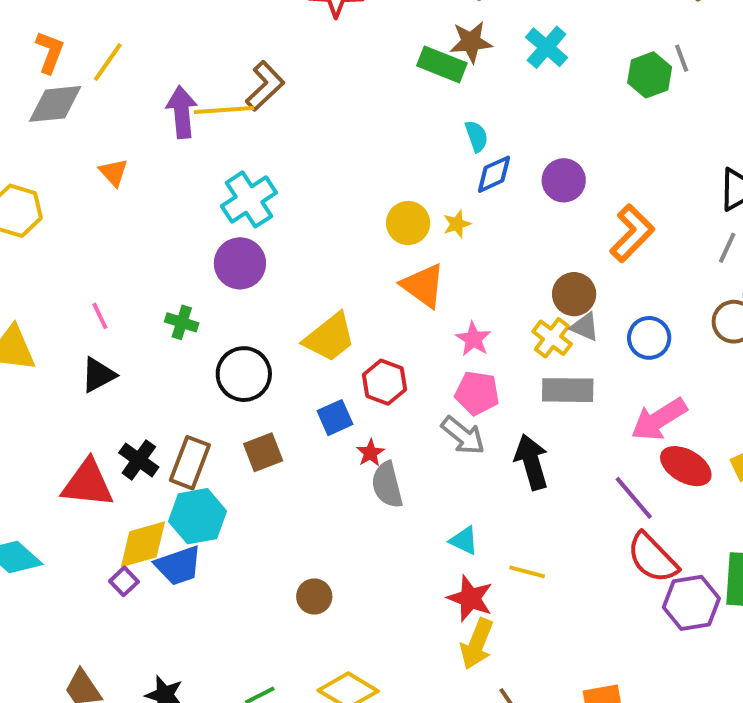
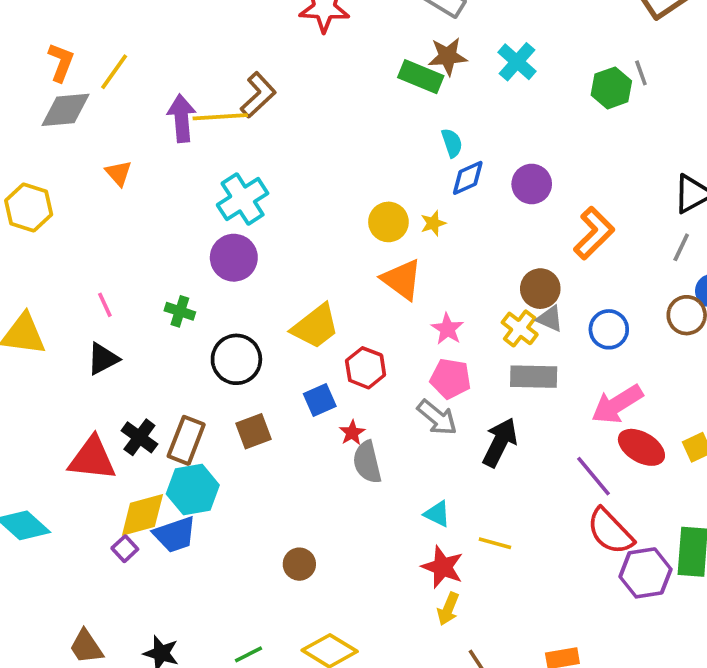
black arrow: (532, 462) -> (500, 442), turned 42
yellow arrow: (477, 644) -> (448, 609), size x0.7

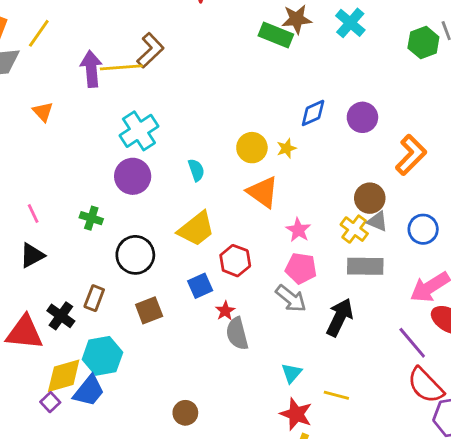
cyan semicircle: (452, 143) -> (196, 170), moved
brown rectangle: (186, 440) -> (94, 298), moved, size x0.7
cyan triangle: (437, 514) -> (292, 373), turned 45
blue trapezoid: (175, 535) -> (89, 391), turned -32

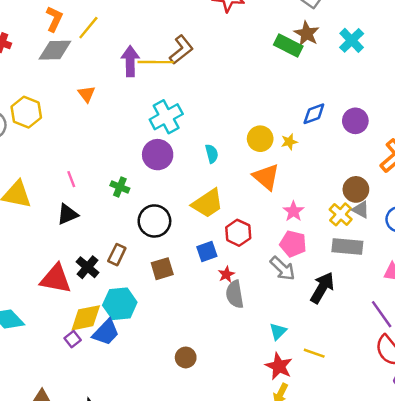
brown star: (297, 19) -> (307, 34), turned 30

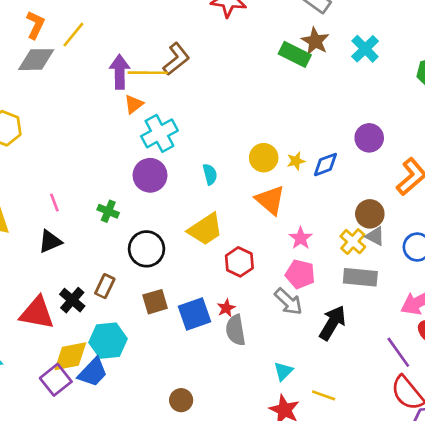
orange triangle: (87, 94) -> (134, 104), moved, turned 30
blue diamond: (314, 114) -> (325, 165), moved
blue square: (207, 251) -> (195, 314), moved, size x1.4
purple square: (73, 339) -> (56, 380), size x1.6

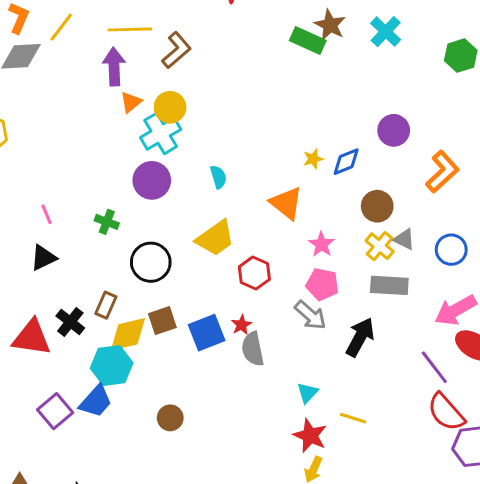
yellow line: (148, 73) -> (130, 29), moved
yellow circle: (264, 158) -> (170, 107), moved
brown circle: (370, 214) -> (377, 206), moved
yellow diamond: (70, 356) -> (128, 334), moved
brown circle: (181, 400) -> (170, 418), moved

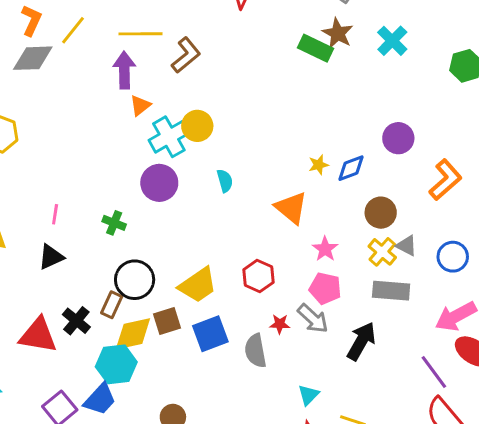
yellow circle: (170, 107) -> (197, 126), moved
pink line: (47, 214) -> (55, 214), turned 30
yellow trapezoid: (215, 238) -> (198, 285), moved
black circle: (151, 262) -> (135, 280), moved
red star: (241, 325) -> (280, 324), moved, turned 30

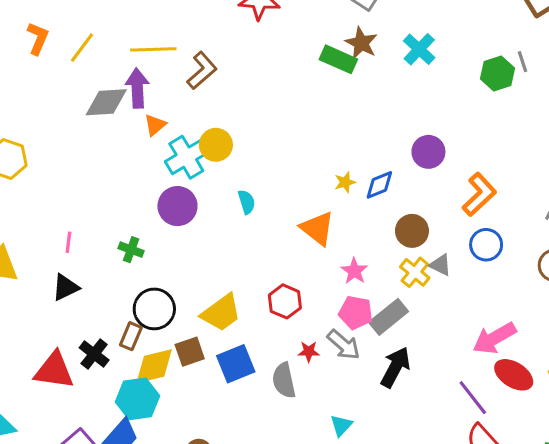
gray diamond: (33, 58) -> (106, 102), moved
blue circle: (453, 257) -> (486, 245), moved
gray rectangle: (391, 291) -> (389, 317), moved, turned -42

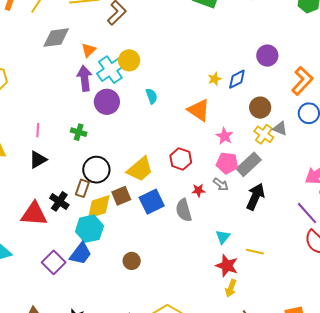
purple arrow: (137, 88) -> (85, 78), moved
gray arrow: (344, 345) -> (221, 184), size x0.7

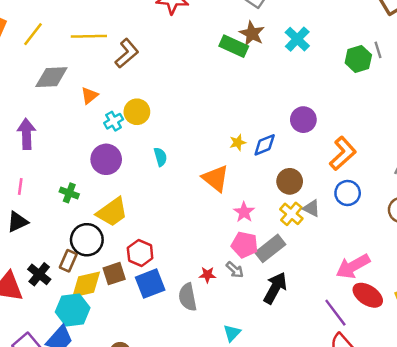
cyan cross: (110, 70) -> (114, 121), size x0.6
purple arrow: (85, 78) -> (26, 134), moved
red hexagon: (181, 159) -> (140, 253), moved
yellow trapezoid: (140, 169) -> (112, 212), moved

